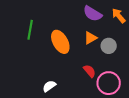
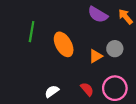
orange triangle: (91, 38) -> (96, 56), moved
red semicircle: (90, 71) -> (87, 89), moved

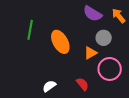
gray circle: (115, 49) -> (104, 38), moved
pink circle: (115, 88) -> (110, 69), moved

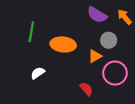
orange ellipse: (60, 42) -> (63, 44), turned -55
white semicircle: (49, 86) -> (38, 73), moved

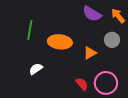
gray circle: (109, 40) -> (112, 40), moved
pink circle: (115, 73) -> (106, 83), moved

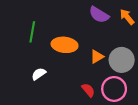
gray circle: (112, 40) -> (122, 60), moved, size x1.5

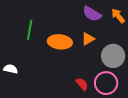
orange triangle: (97, 57) -> (88, 39), moved
white semicircle: (39, 74) -> (11, 69), moved, turned 48

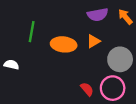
purple semicircle: (92, 14) -> (98, 15), turned -42
white semicircle: (11, 69) -> (11, 65), moved

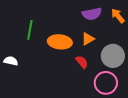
red semicircle: (87, 89) -> (82, 62), moved

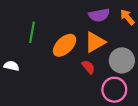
orange triangle: (88, 39) -> (95, 42), size x1.5
orange ellipse: (60, 42) -> (65, 45), turned -50

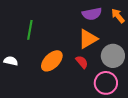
orange ellipse: (65, 45) -> (52, 61), moved

